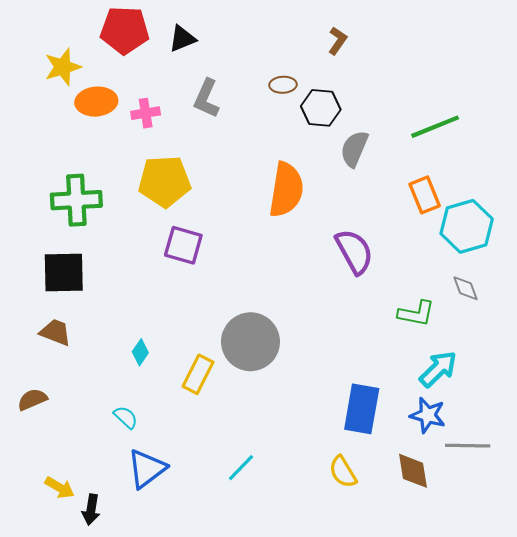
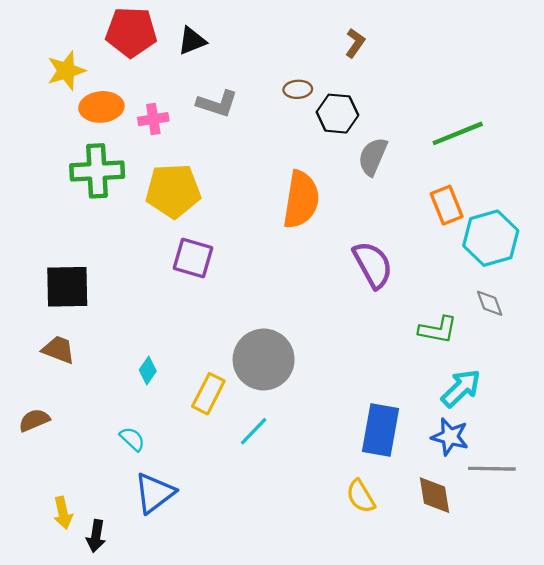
gray L-shape: (206, 98) -> (217, 104), turned -96
green cross: (76, 200) -> (97, 171), moved
cyan line: (241, 468) -> (254, 431), moved
yellow arrow: (60, 488) -> (63, 513), turned 48

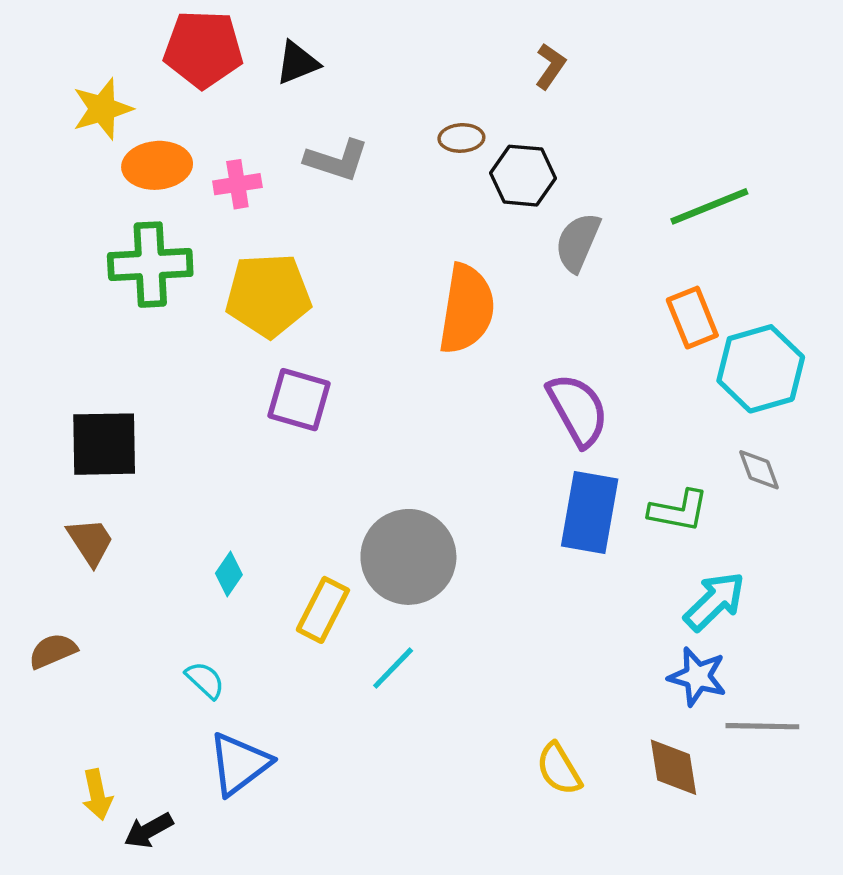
brown trapezoid: (58, 350) -> (90, 542), turned 36
blue rectangle: (380, 430) -> (590, 512), moved
black arrow: (96, 536) -> (149, 830), turned 52

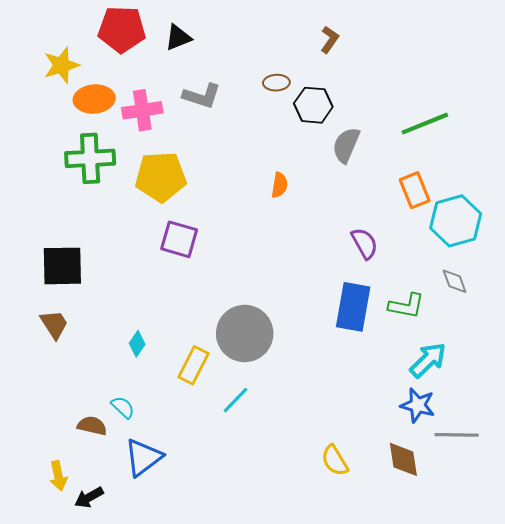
pink cross: (237, 184) -> (142, 110), size x1.4
orange semicircle: (467, 309) -> (279, 185), size x0.5
purple semicircle: (578, 410) -> (364, 243), moved, size x0.7
brown semicircle: (53, 651) -> (92, 426), moved, turned 36

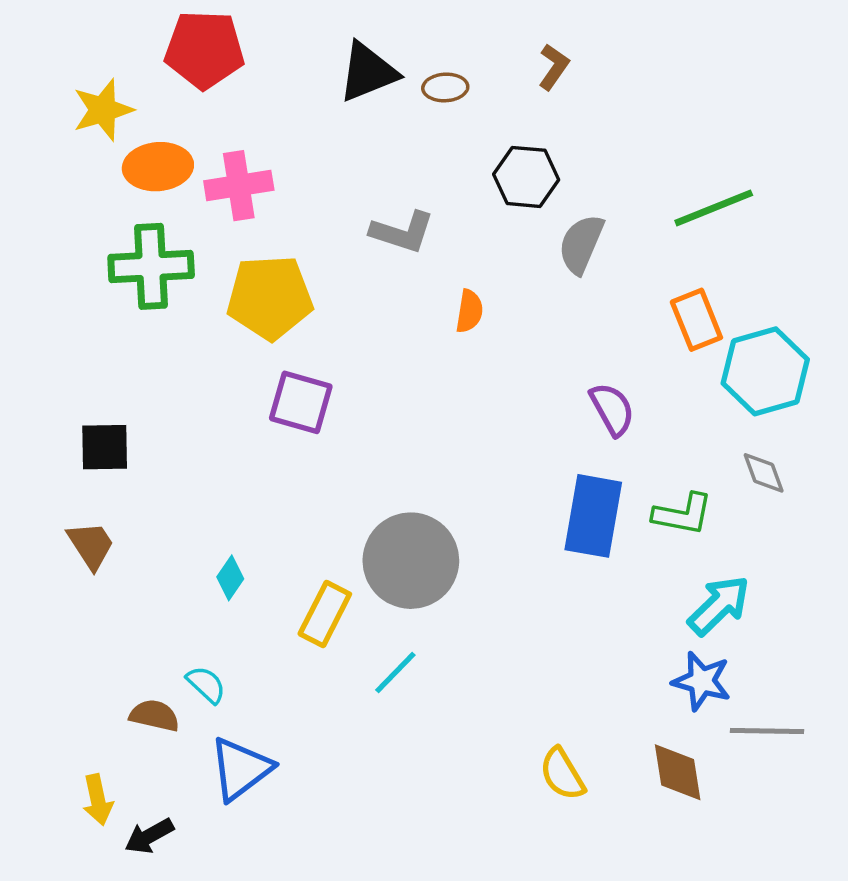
black triangle: (178, 38) -> (368, 72), moved, size x1.4
brown ellipse: (276, 83) -> (445, 87), moved
gray L-shape: (202, 96) -> (402, 232), moved
black square: (62, 266) -> (105, 447), size x0.7

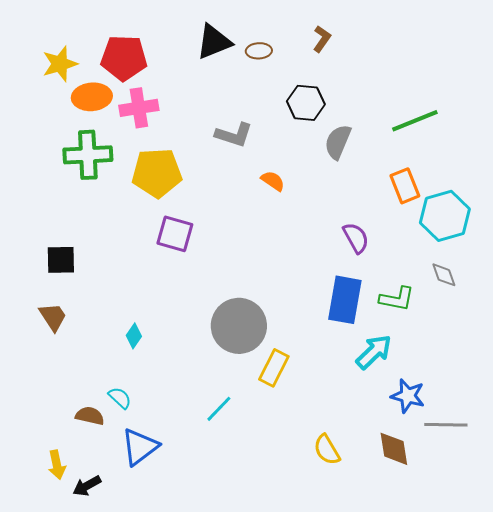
red pentagon: (204, 50) -> (124, 58), moved
orange semicircle: (469, 311) -> (273, 181), turned -65
cyan arrow: (719, 605) -> (374, 352), moved
yellow rectangle: (325, 614) -> (274, 368), moved
cyan line: (395, 672) -> (219, 409), moved

